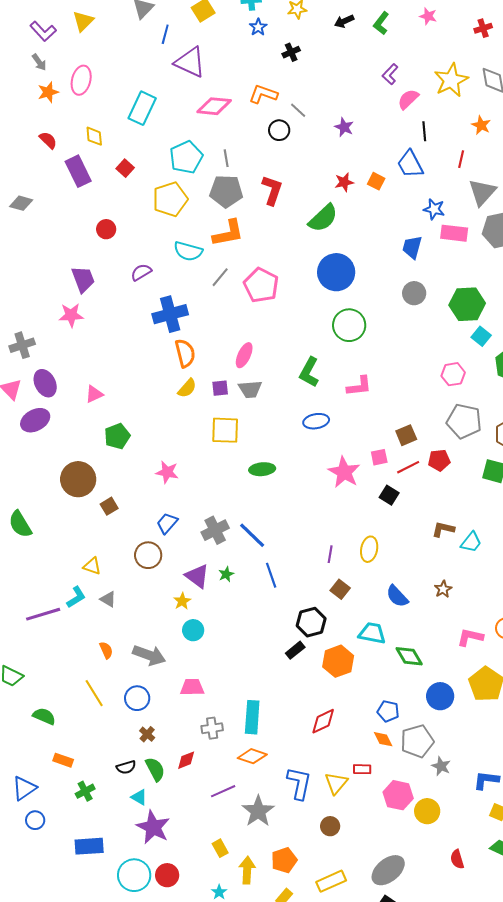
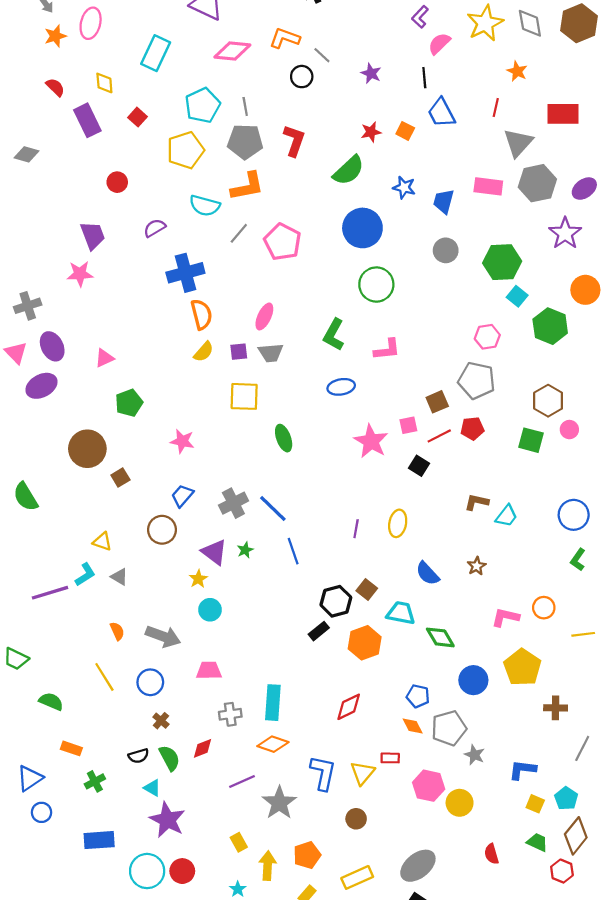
black line: (424, 131) -> (424, 78), moved
blue star: (434, 209) -> (404, 187), moved
gray pentagon: (464, 421) -> (477, 380), moved
green ellipse: (262, 469) -> (284, 438), turned 75
brown square: (340, 589) -> (367, 589), moved

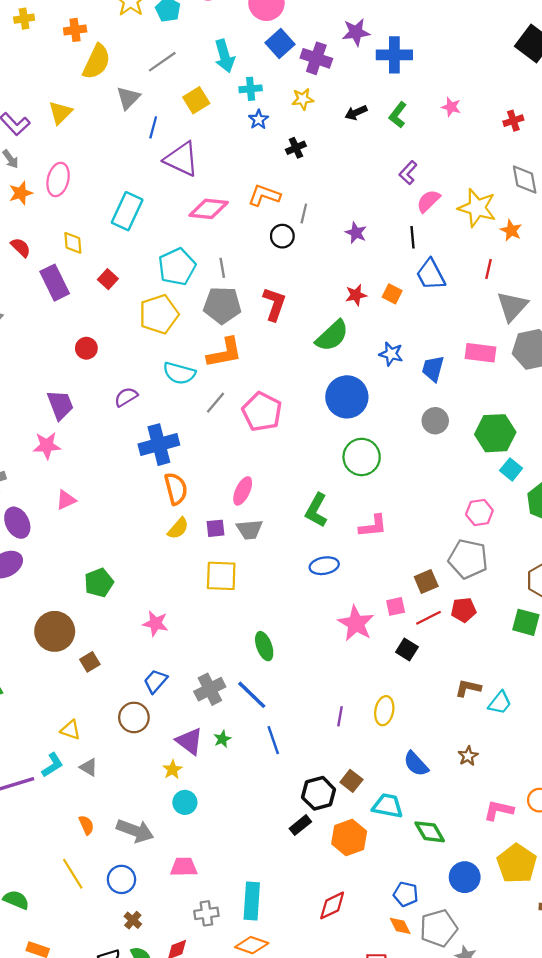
yellow star: (485, 23) -> (477, 208), moved, turned -30
gray line: (322, 55) -> (304, 213), turned 60
pink triangle: (104, 358) -> (66, 500), moved
green ellipse: (284, 438) -> (264, 646), moved

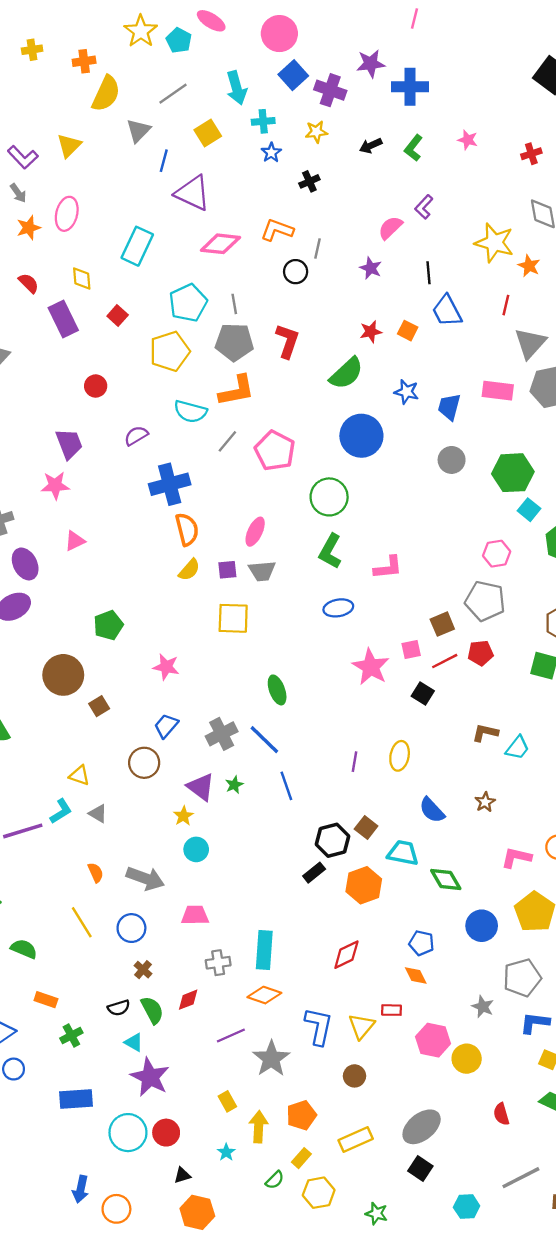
pink semicircle: (428, 201) -> (390, 228), moved
green circle: (362, 457) -> (329, 497), moved
gray pentagon: (439, 928) -> (522, 978), moved

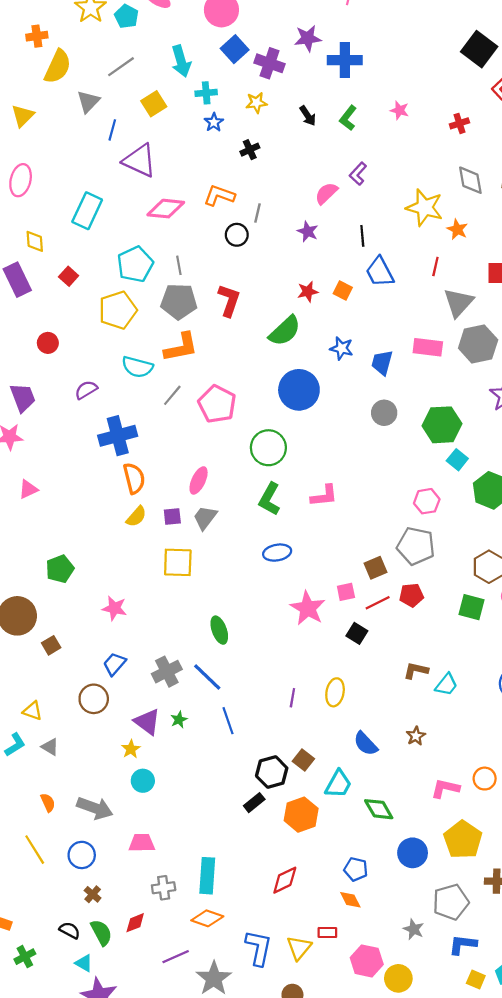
black arrow: (371, 146) -> (308, 116), turned -100
pink L-shape: (388, 567) -> (324, 496), moved
gray trapezoid: (262, 571) -> (205, 518), turned 132
cyan trapezoid: (403, 853) -> (338, 784), turned 108
black semicircle: (119, 1008) -> (70, 930), turned -135

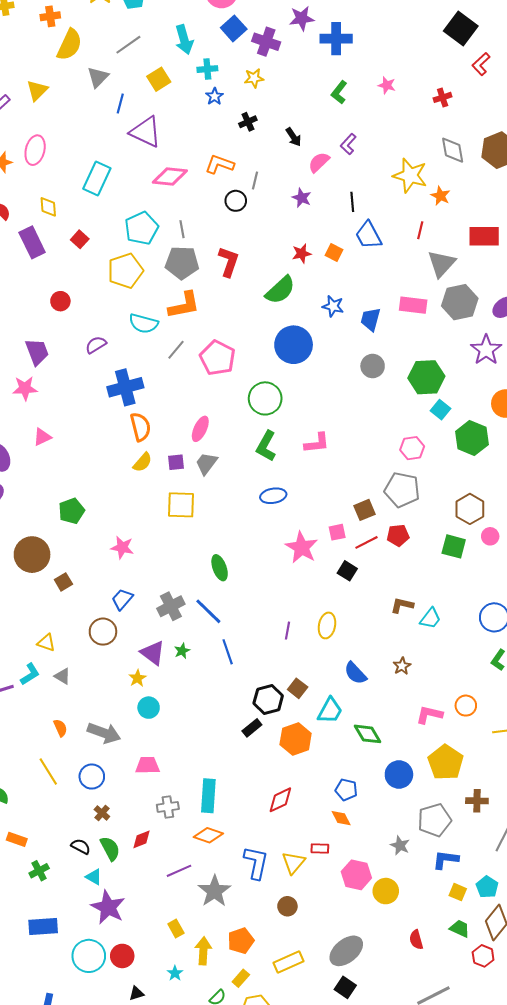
black arrow: (308, 116) -> (294, 137), moved

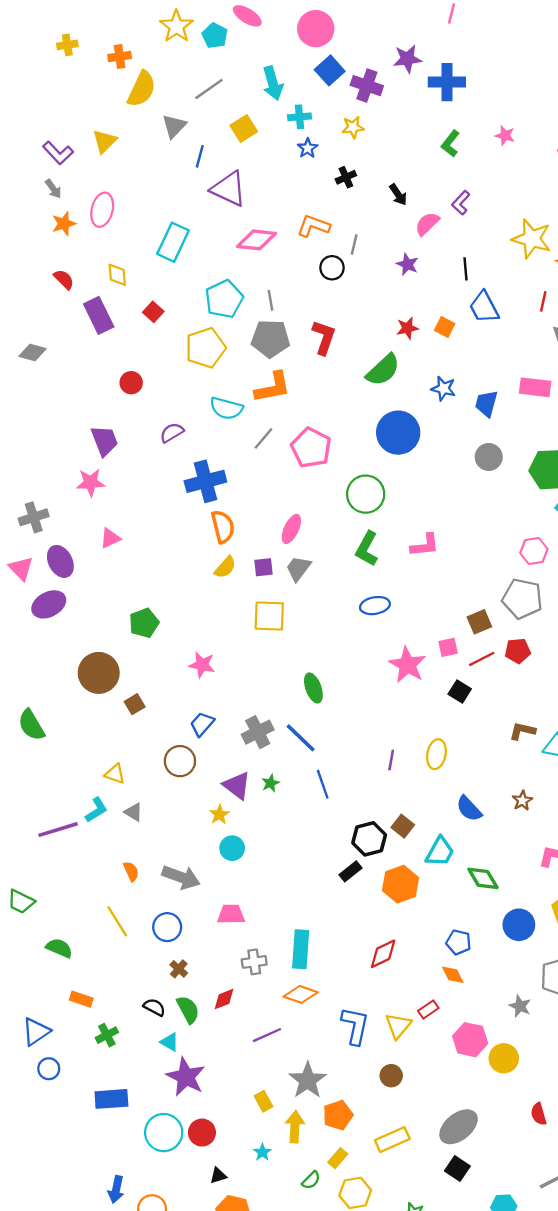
red rectangle: (320, 848) -> (428, 1010), turned -36
gray star: (214, 891) -> (308, 1080), moved

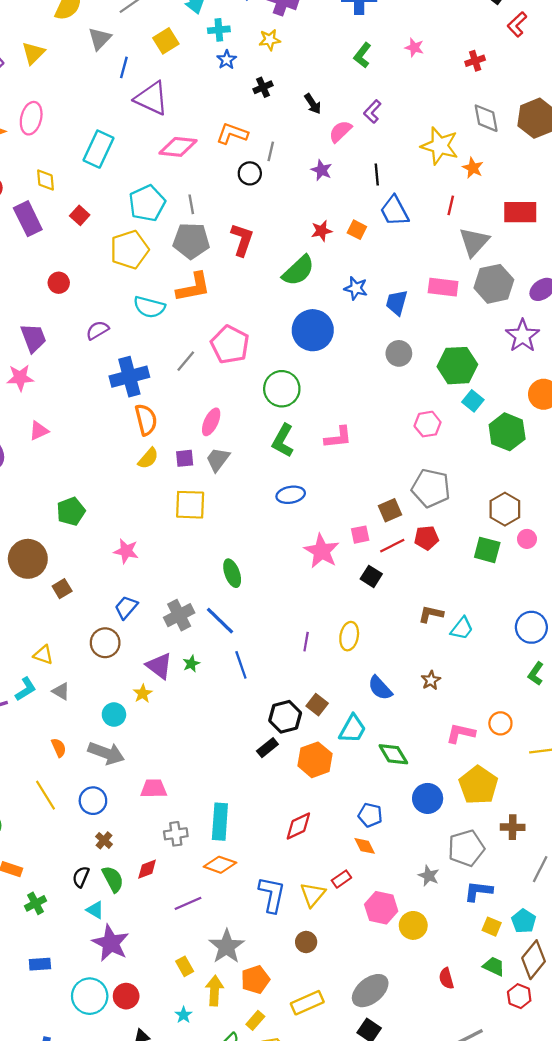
gray line: (264, 438) -> (186, 361), moved
pink hexagon: (534, 551) -> (428, 424), moved
cyan circle: (232, 848) -> (114, 715), moved
black semicircle: (154, 1007) -> (81, 877), turned -95
blue rectangle: (111, 1099) -> (40, 964), size x0.7

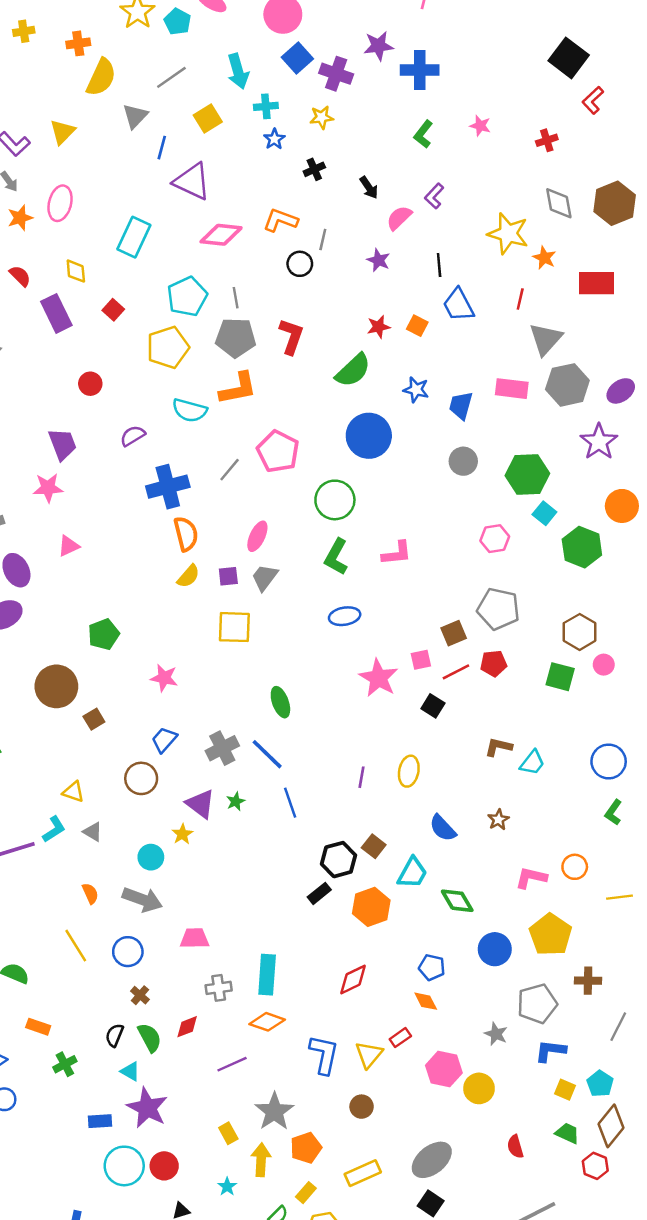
red rectangle: (520, 212) -> (596, 283), moved
blue rectangle: (40, 964) -> (100, 1121), moved

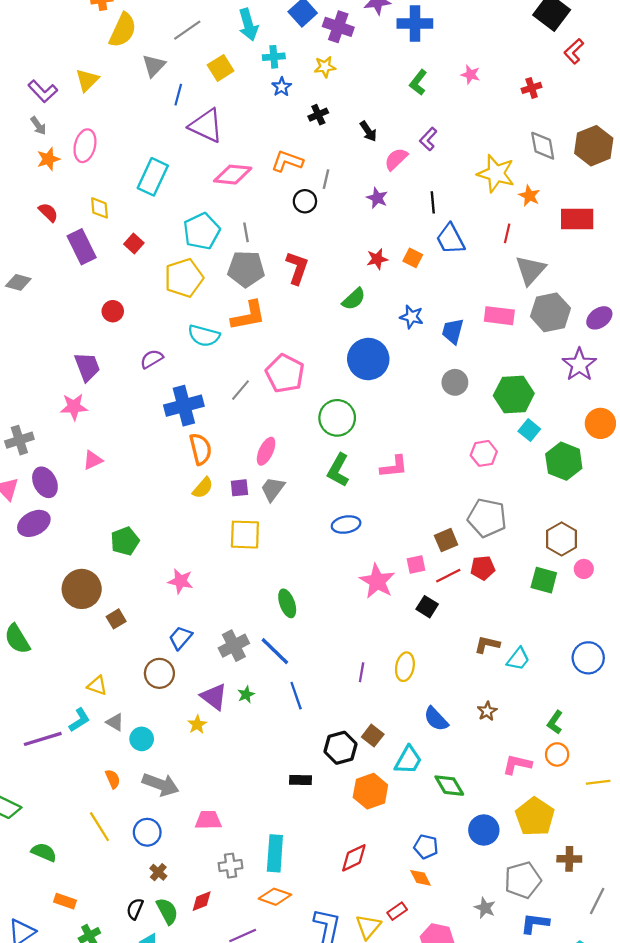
green semicircle: (353, 370) -> (354, 299), size x0.7
green L-shape: (613, 812) -> (555, 722), moved
cyan circle: (151, 857) -> (142, 739), moved
black rectangle: (319, 893) -> (300, 780), moved, turned 40

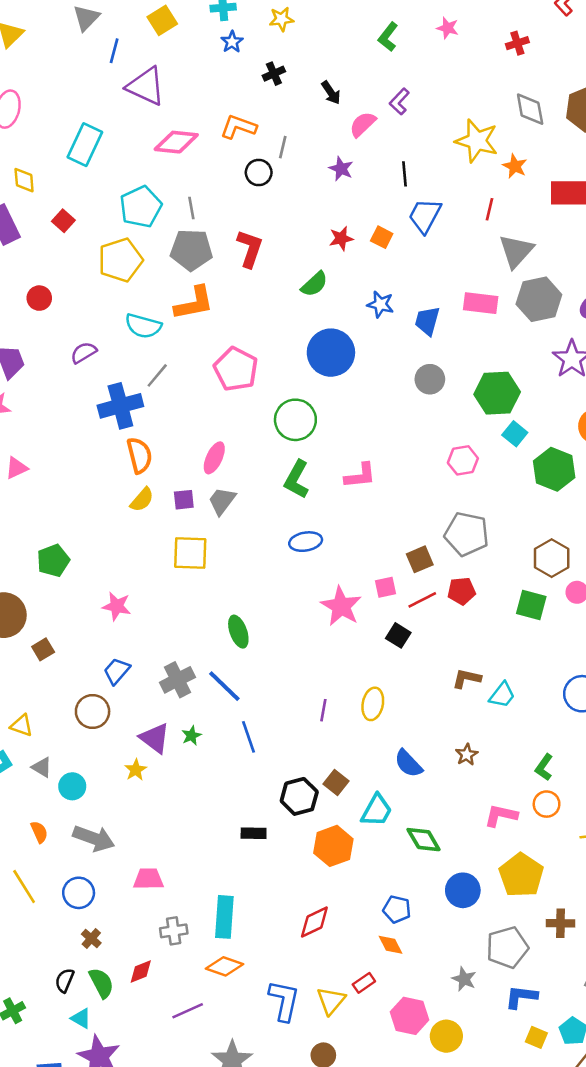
blue trapezoid: (450, 239) -> (425, 216), turned 56
gray line: (241, 390) -> (157, 375), moved

